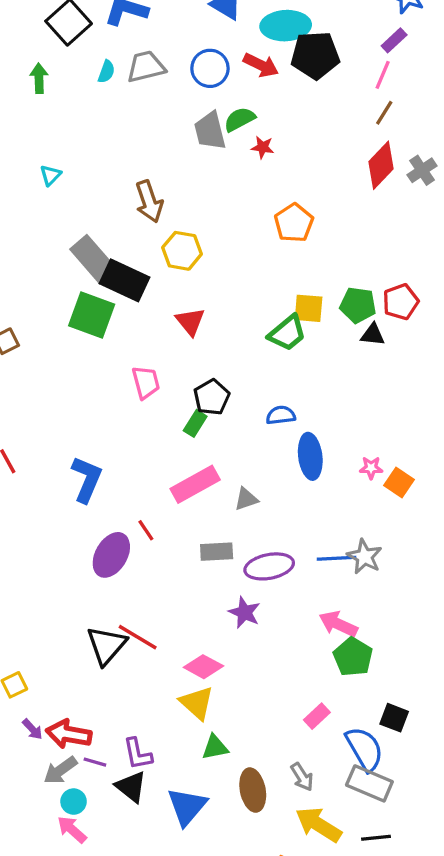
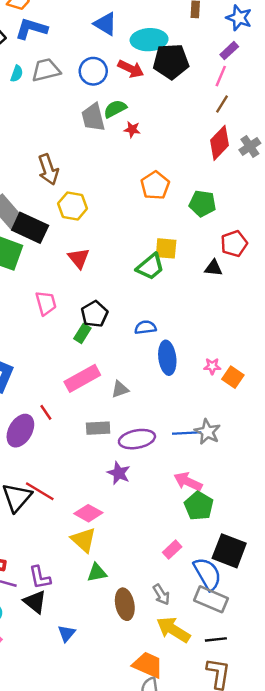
green pentagon: (358, 305) -> (203, 204), moved
black square: (394, 718) -> (229, 551), size x1.6
blue triangle: (187, 806) -> (67, 633), moved, size x0.6

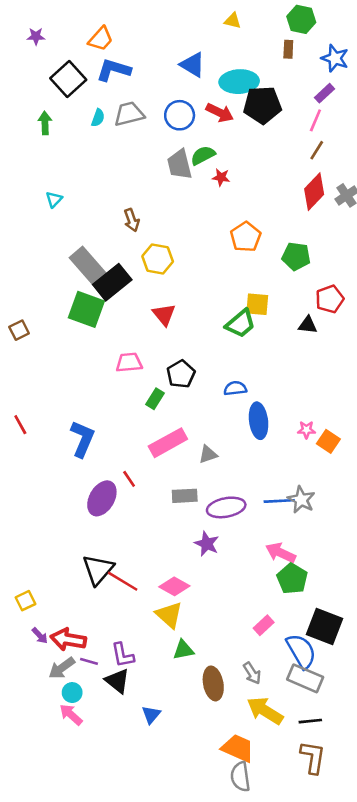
brown arrow: (48, 170) -> (132, 220), size x0.7
black rectangle: (30, 228) -> (112, 282), turned -64
pink trapezoid: (46, 303) -> (129, 362), turned -80
green rectangle: (82, 333) -> (155, 399), moved
red line: (40, 491) -> (123, 581), moved

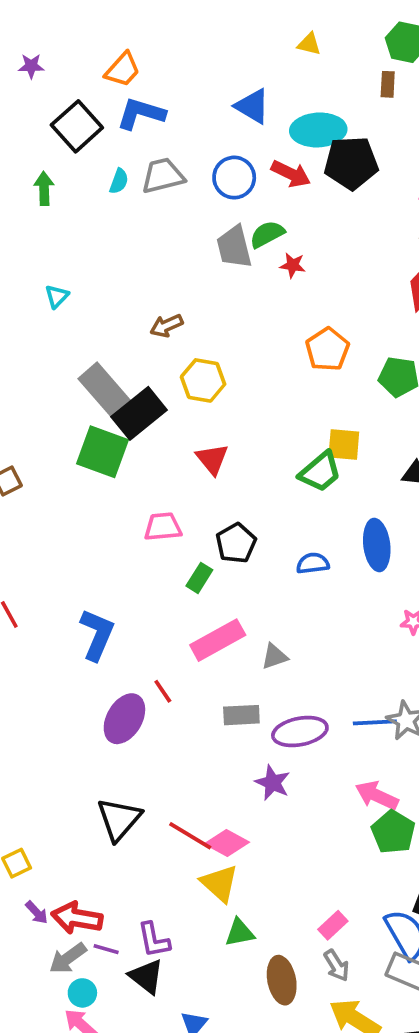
brown arrow: (132, 220) -> (166, 326), turned 85
blue ellipse: (259, 421) -> (377, 545), moved
red line: (123, 581) -> (190, 836), moved
pink rectangle: (264, 625) -> (333, 925), moved

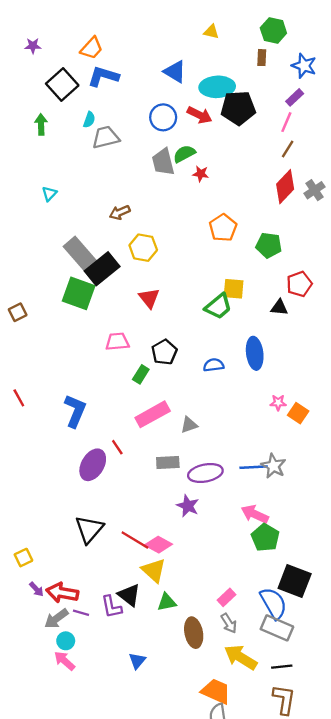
gray trapezoid: (163, 176) -> (106, 137), moved
black triangle: (146, 976) -> (129, 595), moved

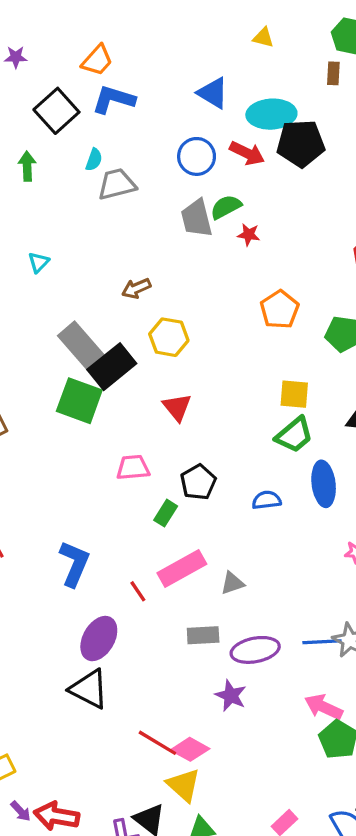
green trapezoid: (218, 306) -> (294, 435), moved
red line: (117, 447) -> (138, 591), moved
black triangle: (89, 529) -> (89, 689), moved, turned -44

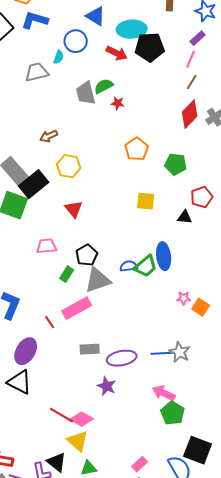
blue circle: (197, 156) -> (76, 41), moved
cyan semicircle: (94, 160) -> (59, 57), moved
green trapezoid: (294, 435) -> (146, 266), moved
gray triangle: (232, 583) -> (98, 280), moved, size x1.8

